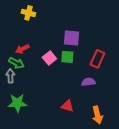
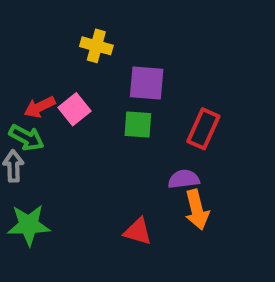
yellow cross: (28, 13) -> (96, 46), moved
pink square: (49, 58) -> (75, 109), moved
orange arrow: (97, 115) -> (197, 210), moved

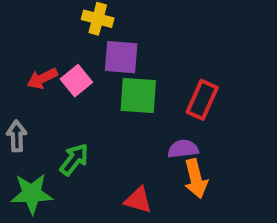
purple square: (147, 83) -> (121, 57), moved
green square: (138, 124) -> (138, 96), size x1.4
green arrow: (26, 138) -> (74, 159), moved, turned -80

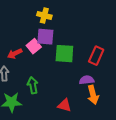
purple square: (121, 57) -> (45, 37), moved
red arrow: (42, 78) -> (15, 54), moved
green arrow: (74, 159) -> (33, 85), turned -49

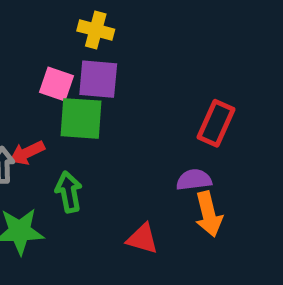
pink square: (34, 46) -> (57, 84), moved, turned -32
red arrow: (15, 54) -> (27, 153), moved
green square: (64, 54) -> (81, 118), moved

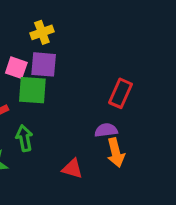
yellow cross: (96, 30) -> (42, 32), turned -35

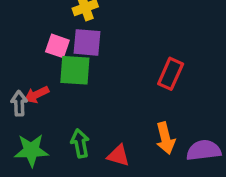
purple semicircle: (106, 130) -> (204, 150), moved, size x1.4
green arrow: (24, 138) -> (80, 143), moved

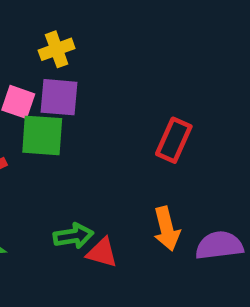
green arrow: (80, 143) -> (73, 236), moved, turned 92

